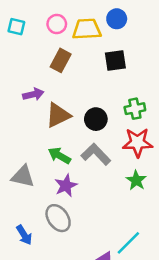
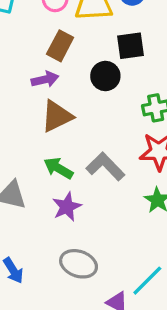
purple arrow: (33, 94) -> (45, 79), moved
black circle: (96, 119) -> (105, 76), moved
gray ellipse: (58, 218) -> (79, 264), moved, turned -36

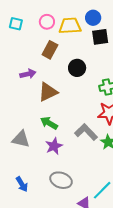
black square: (131, 46) -> (100, 37), moved
purple arrow: (45, 79) -> (28, 74), moved
gray L-shape: (105, 167) -> (86, 132), moved

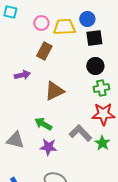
cyan square: (16, 24) -> (10, 12), moved
black circle: (77, 68) -> (95, 66), moved
brown triangle: (48, 92) -> (54, 91), moved
purple star: (54, 146) -> (48, 147), turned 30

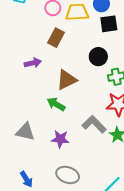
black circle: (95, 66) -> (98, 57), moved
green arrow: (43, 124) -> (56, 104), moved

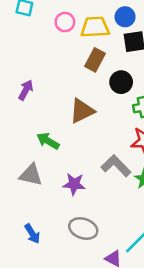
brown rectangle: (56, 38) -> (95, 60), moved
purple arrow: (33, 63) -> (26, 90), moved, turned -49
green arrow: (56, 104) -> (48, 141), moved

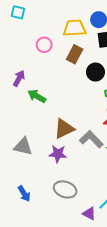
pink circle: (65, 22) -> (44, 45), moved
brown triangle: (82, 111) -> (64, 129), moved
green arrow: (48, 141) -> (37, 96), moved

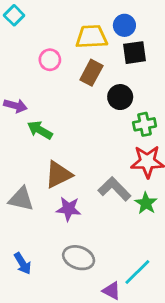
cyan square: (18, 12) -> (14, 15), turned 32
purple arrow: (19, 78) -> (15, 106), turned 77
brown triangle: (64, 129) -> (58, 175), moved

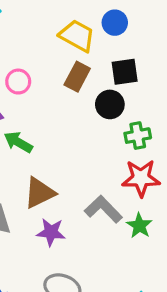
yellow trapezoid: (91, 37) -> (77, 36), turned 32
black square: (135, 53) -> (125, 72), moved
pink circle: (50, 60) -> (18, 82), moved

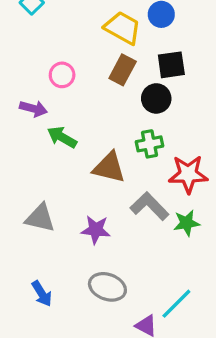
green cross: (138, 136) -> (150, 144), moved
brown triangle: (39, 193) -> (109, 167), moved, turned 40
green star: (139, 226) -> (187, 223), turned 30

